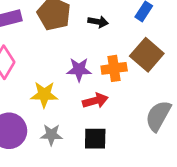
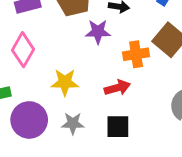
purple star: (79, 70) -> (98, 32), moved

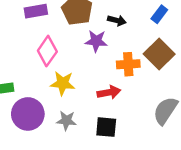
pink diamond: (23, 50) -> (47, 51), moved

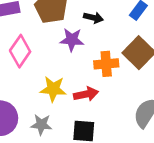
yellow star: (63, 83) -> (53, 89), moved

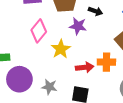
orange cross: (106, 64) -> (106, 62), moved
yellow star: (53, 89) -> (61, 49), moved, turned 30

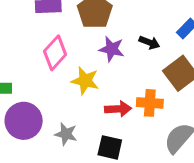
black arrow: (95, 11) -> (149, 42), moved
yellow star: (61, 49) -> (85, 81), turned -30

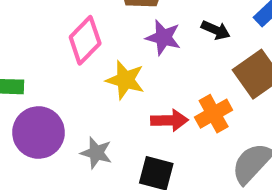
orange cross: (150, 103) -> (214, 114), turned -35

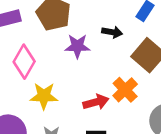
yellow star: (125, 80) -> (44, 96), moved

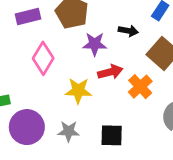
yellow star: (44, 96) -> (78, 91), moved
red arrow: (96, 102) -> (110, 72), moved

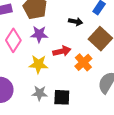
purple star: (95, 44) -> (39, 34), moved
gray star: (69, 131) -> (40, 93), moved

